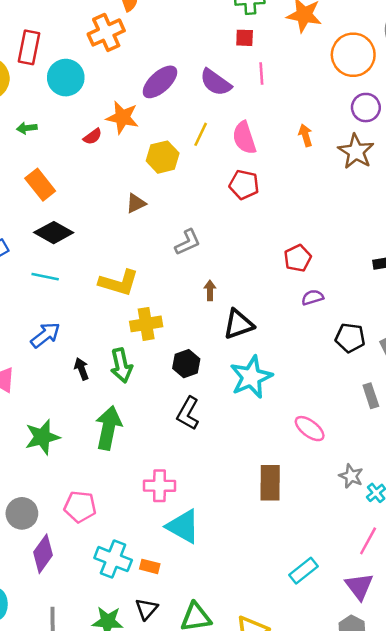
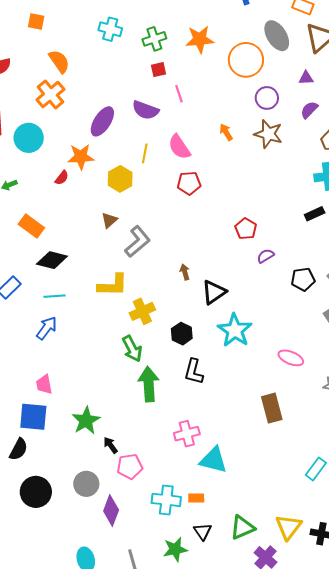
gray L-shape: (188, 242) -> (137, 242), moved, size x1.4
blue arrow: (45, 335) -> (47, 328), moved
black arrow: (82, 369) -> (111, 445), moved
green arrow: (108, 428) -> (149, 384), moved

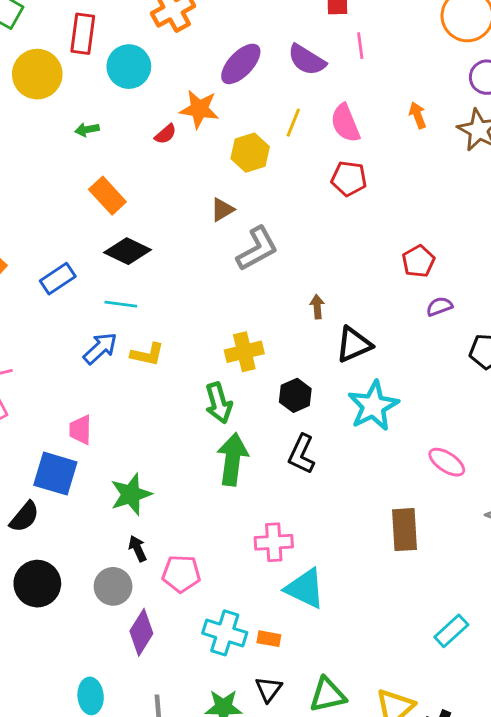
yellow L-shape: (113, 285) -> (147, 354), moved, size x0.7
black arrow: (111, 445) -> (138, 549), moved

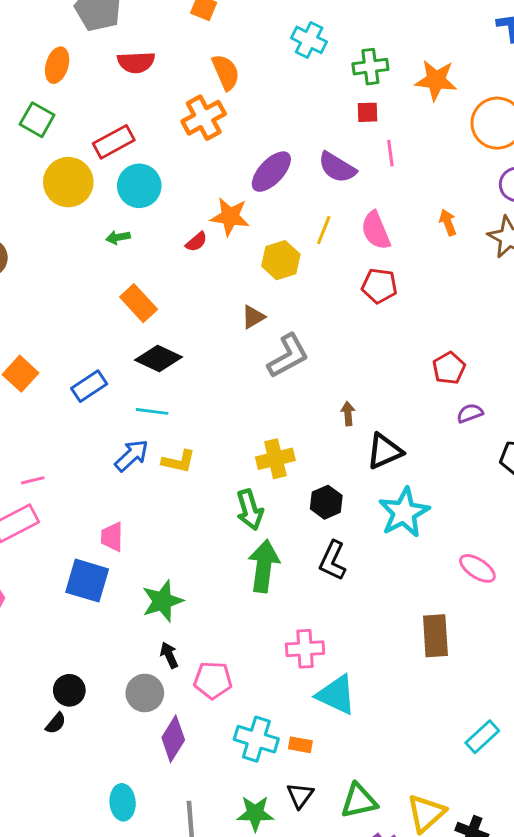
red rectangle: (83, 34) -> (114, 142), turned 54
cyan circle: (129, 67) -> (139, 186), moved
black semicircle: (24, 517) -> (56, 723), moved, size x0.7
black circle: (37, 584) -> (69, 690), size x0.7

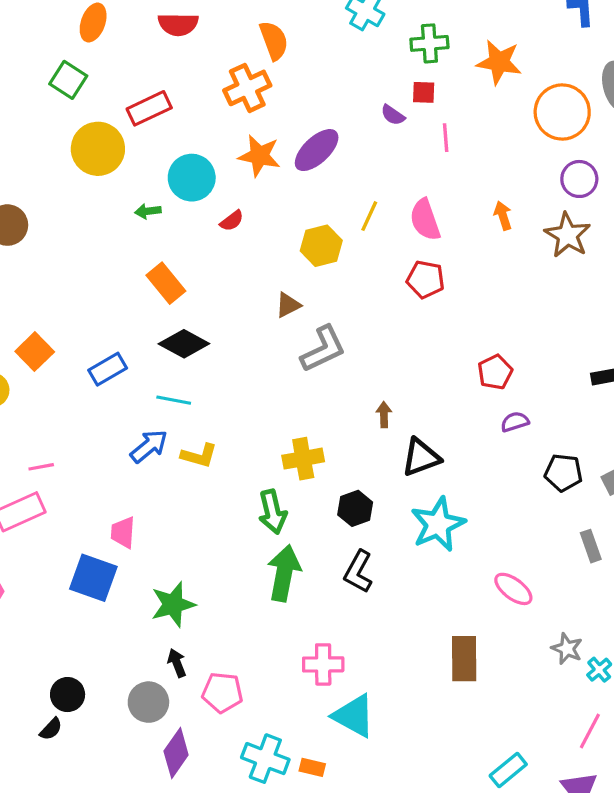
purple semicircle: (337, 167) -> (393, 115), moved, size x0.6
cyan circle: (139, 186) -> (192, 178), moved
orange star: (230, 217) -> (259, 156), moved

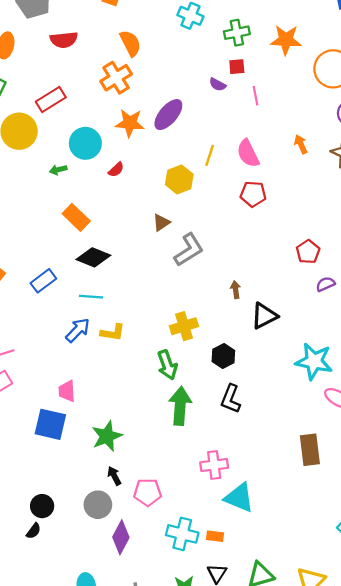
cyan star: (438, 524) -> (314, 361), moved, turned -30

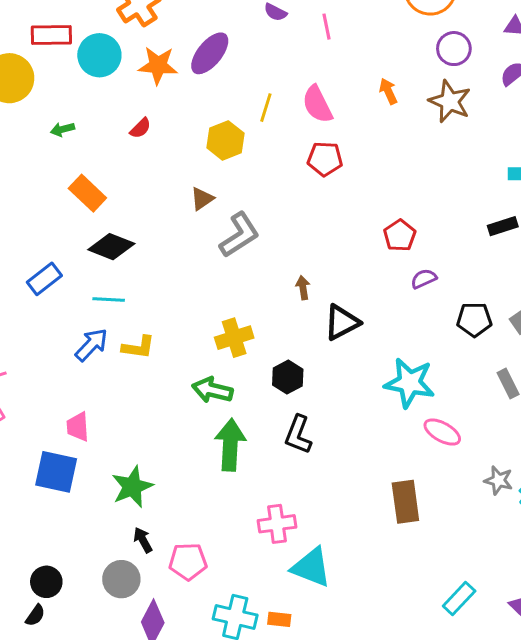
red rectangle: (51, 99) -> (51, 35), turned 32
cyan circle: (85, 143) -> (99, 55), moved
green arrow: (167, 365) -> (212, 390), turned 124

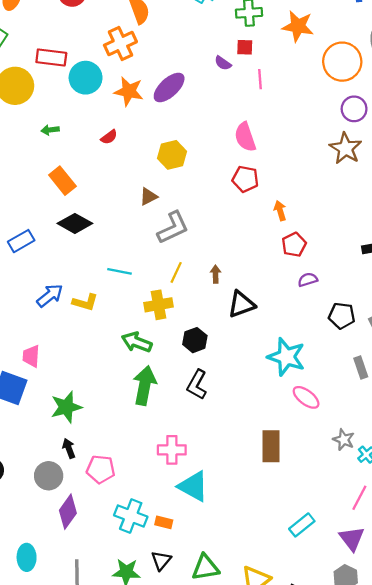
orange arrow: (388, 91) -> (280, 211), moved
yellow line: (266, 108) -> (176, 272), moved
cyan line: (109, 299) -> (120, 271), moved

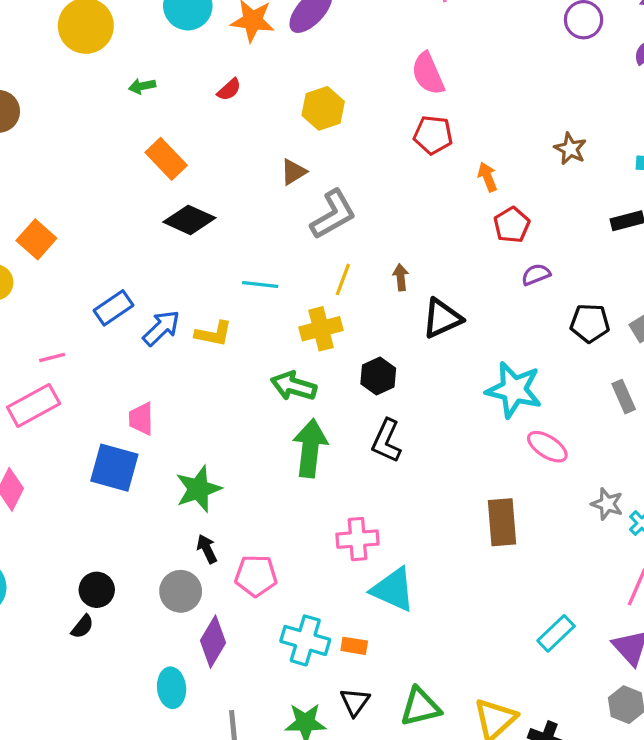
brown star: (346, 148) -> (570, 149), moved, size x0.7
blue rectangle: (21, 241) -> (113, 308), moved
cyan ellipse: (27, 557) -> (172, 688), moved

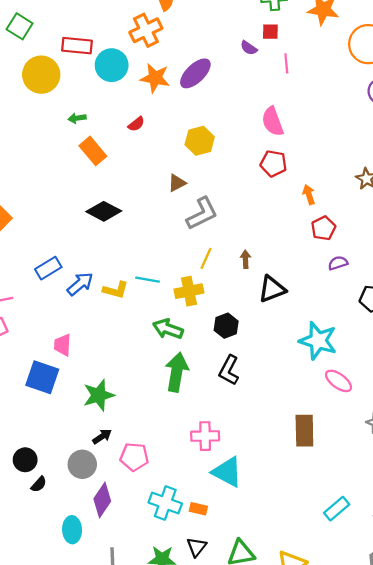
orange rectangle: (166, 159) -> (93, 151), moved
cyan line: (260, 285) -> (148, 280), moved
black arrow: (207, 549) -> (102, 436), turned 78
black semicircle: (82, 627) -> (39, 484), moved

